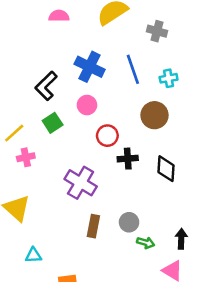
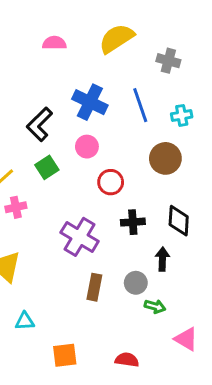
black cross: (128, 159) -> (133, 222), moved
black arrow: (181, 239) -> (162, 259), moved

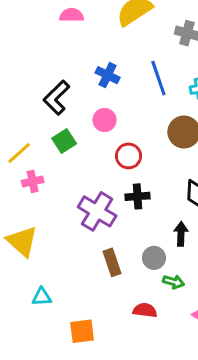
blue cross: (90, 102) -> (108, 75), size x0.7
black cross: (133, 222) -> (137, 196), moved
brown rectangle: (94, 287) -> (112, 262), turned -30
red semicircle: (127, 360) -> (145, 310), moved

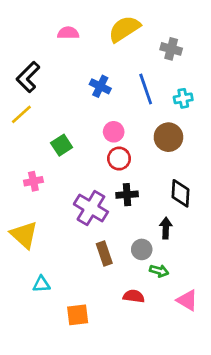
black L-shape: (57, 98) -> (28, 77), moved
pink circle: (105, 120) -> (114, 132), moved
yellow line: (19, 153) -> (21, 114), moved

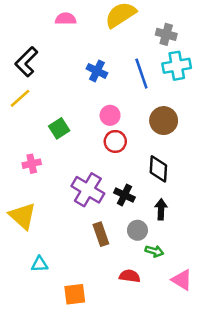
cyan cross: (183, 98) -> (177, 66), moved, size x1.5
black diamond: (180, 193) -> (158, 169), moved
black cross: (127, 195) -> (124, 195), moved, turned 30

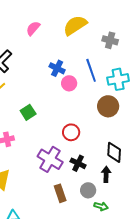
pink semicircle: (66, 19) -> (33, 28), turned -49
cyan cross: (177, 66) -> (118, 79), moved
pink circle: (110, 115) -> (69, 83), moved
red circle: (115, 141) -> (71, 132), moved
black diamond: (158, 169) -> (114, 152), moved

